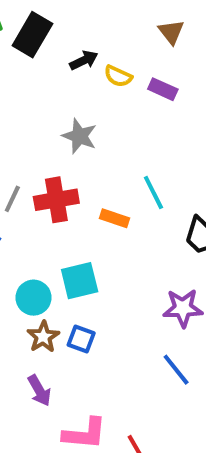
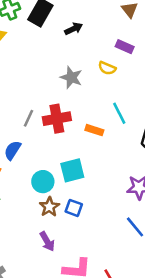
yellow semicircle: (118, 76) -> (107, 68), moved

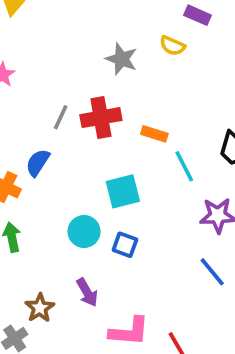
cyan line: (119, 113) -> (184, 166), moved
cyan circle: (43, 182) -> (84, 232), moved
brown star: (49, 207) -> (40, 308), moved

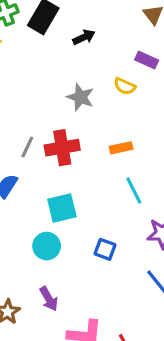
orange rectangle: (154, 134) -> (121, 148), moved, turned -30
cyan square: (123, 191) -> (62, 208), moved
blue square: (125, 245) -> (105, 249), moved

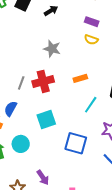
yellow semicircle: (125, 86) -> (91, 40), moved
cyan line: (134, 191) -> (91, 105), turned 66
cyan circle: (47, 246) -> (21, 144), moved
blue square: (105, 249) -> (76, 143), size x1.6

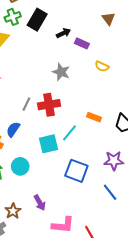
purple rectangle: (92, 22) -> (82, 43), moved
orange rectangle: (80, 78) -> (94, 117), moved, turned 32
cyan line: (91, 105) -> (69, 133), moved

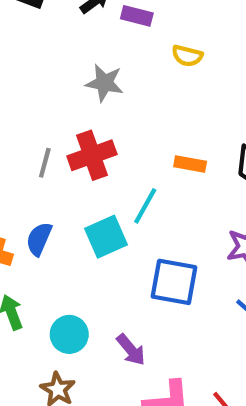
blue semicircle: (13, 129) -> (39, 239), moved
cyan circle: (20, 166) -> (69, 334), moved
purple arrow: (40, 203) -> (131, 350), moved

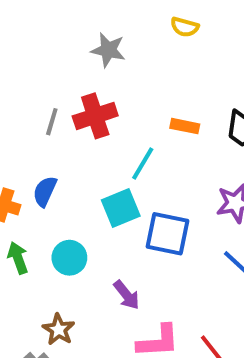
cyan square: (106, 237) -> (121, 208), moved
cyan circle: (69, 334) -> (69, 258), moved

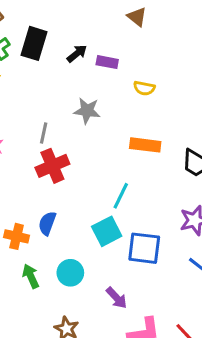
red cross: (95, 116) -> (52, 166), moved
gray line: (52, 122) -> (44, 133), moved
orange rectangle: (185, 126) -> (145, 145), moved, size x1.4

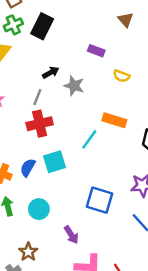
black arrow: (77, 54) -> (51, 72), moved
cyan line: (121, 196) -> (89, 139), moved
cyan square: (107, 231) -> (55, 162), moved

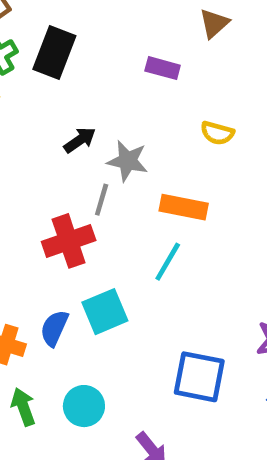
brown triangle: (126, 20) -> (214, 23), turned 35
purple rectangle: (96, 51) -> (163, 68), moved
gray line: (37, 97) -> (102, 200), moved
orange rectangle: (114, 120) -> (184, 207), moved

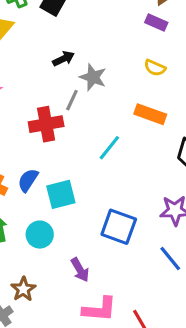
purple rectangle: (163, 68) -> (156, 23), moved
orange rectangle: (184, 207) -> (150, 114), moved
cyan square: (105, 312) -> (61, 194), moved

